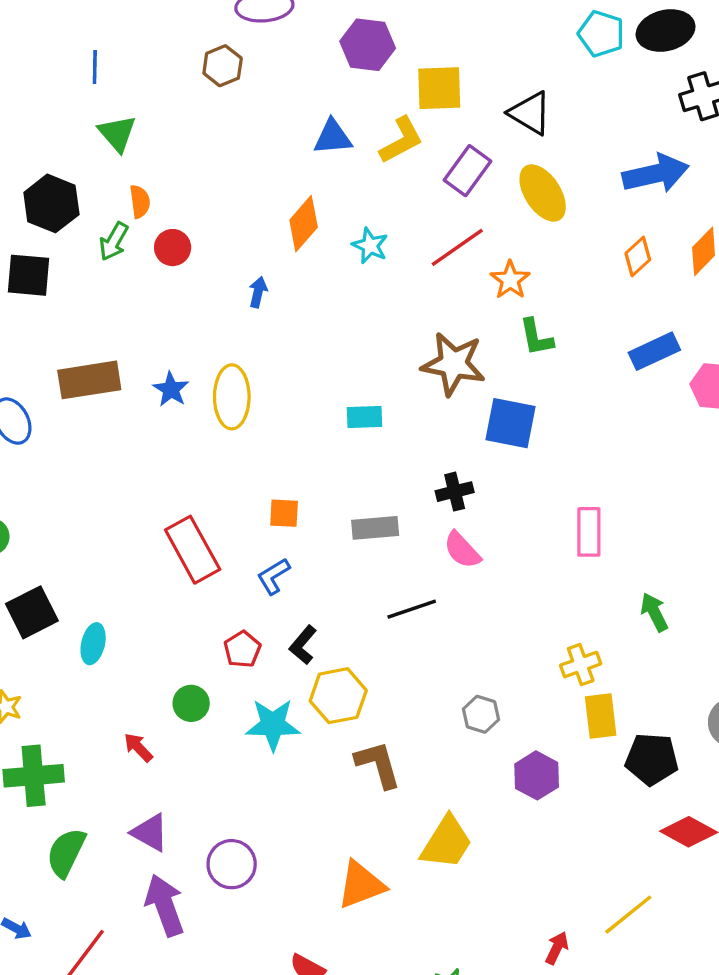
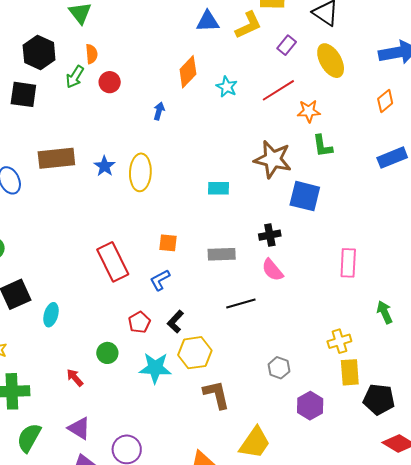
purple rectangle: (467, 171) -> (287, 45), size x0.7
orange star: (510, 280) -> (309, 111), turned 30

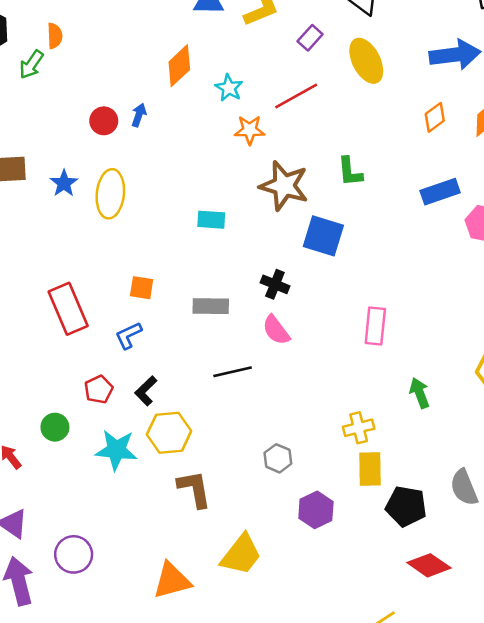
red circle: (110, 82) -> (104, 121), moved
orange star: (309, 111) -> (250, 130), moved
black cross: (270, 235) -> (275, 284), turned 30

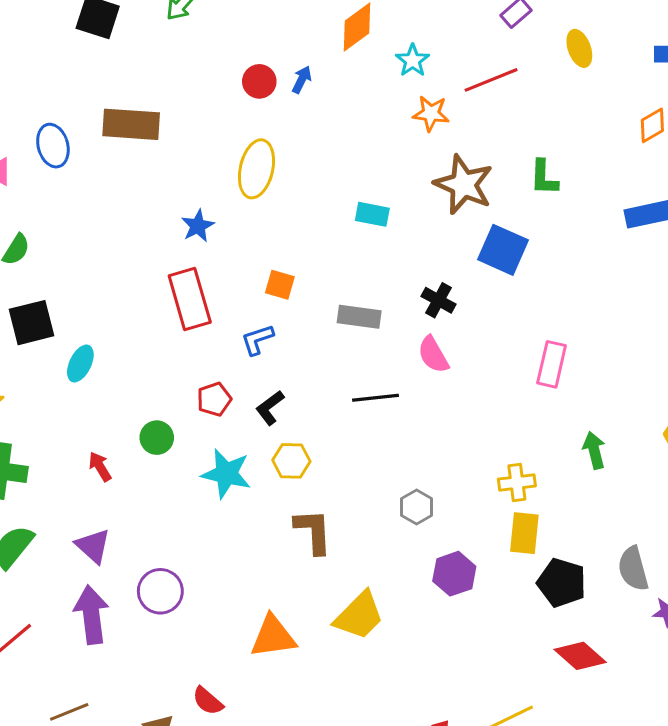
yellow ellipse: (366, 61) -> (579, 48), size x0.7
blue star: (64, 183) -> (198, 226), moved
yellow hexagon: (169, 433) -> (291, 461), size x0.7

